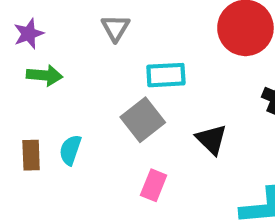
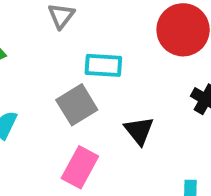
pink rectangle: (154, 185) -> (80, 167), size x1.4

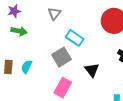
cyan rectangle: (103, 65) -> (75, 38), turned 30

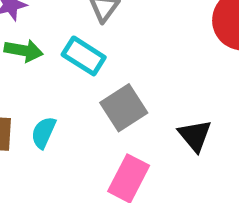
cyan rectangle: (75, 38) -> (84, 56), moved

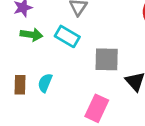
gray square: (124, 108) -> (107, 59), moved, turned 36

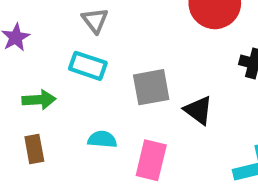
green arrow: (31, 35) -> (39, 100), moved
cyan semicircle: (45, 83) -> (102, 139), moved, turned 84

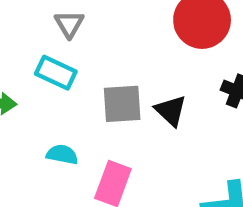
black triangle: (198, 110) -> (171, 111), moved

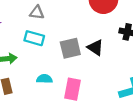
gray triangle: (69, 24) -> (37, 13), turned -42

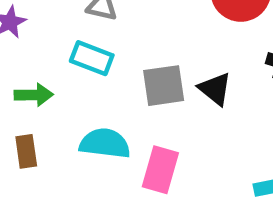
cyan semicircle: (44, 79) -> (105, 143), size x1.5

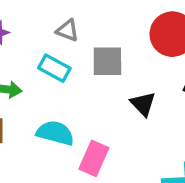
gray square: (164, 86) -> (107, 61), moved

